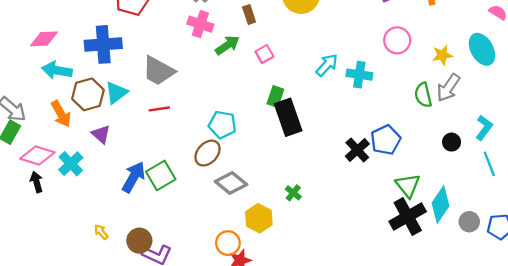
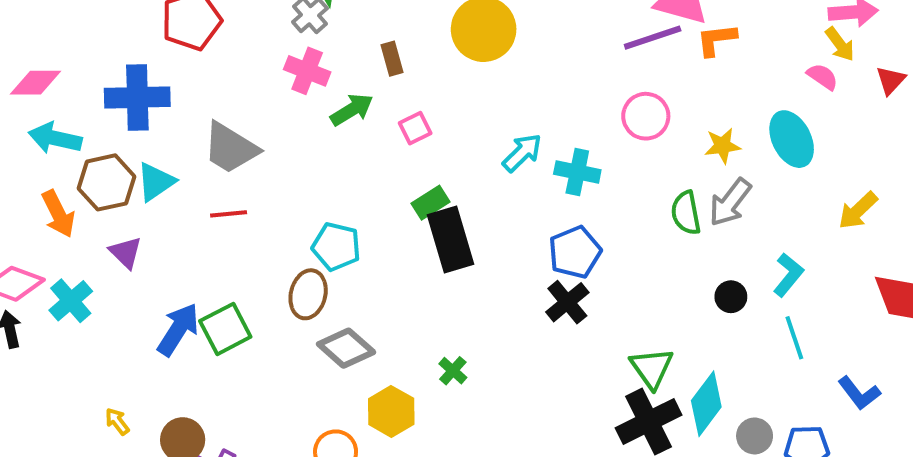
green rectangle: (275, 96) -> (431, 203), turned 36
blue pentagon: (386, 140) -> (575, 252), moved
brown ellipse: (208, 153) -> (308, 294), turned -32

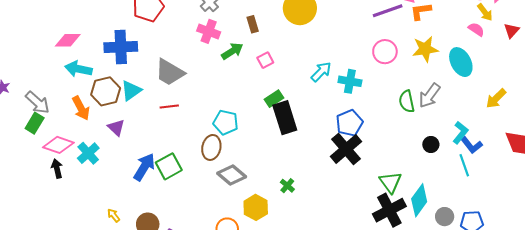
yellow star: (722, 146) -> (425, 49), moved, size x1.4
black cross: (567, 302) -> (346, 149), size x1.4
blue L-shape: (859, 393) -> (472, 145), moved

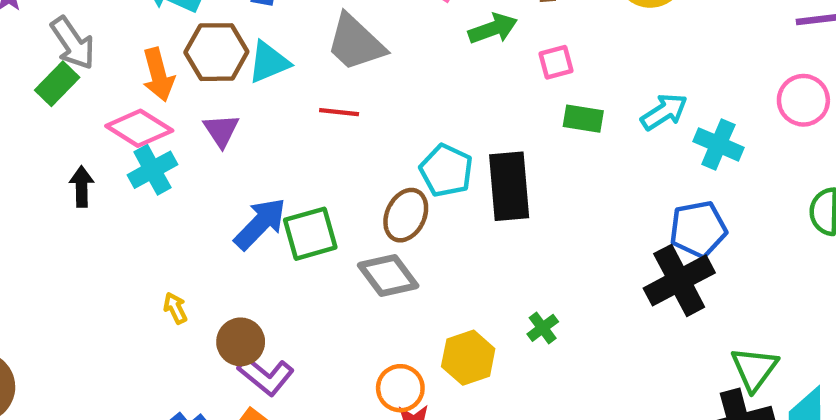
green rectangle: (274, 99) -> (583, 119), moved, turned 30
black rectangle: (285, 118) -> (509, 186), moved
pink diamond: (58, 145) -> (139, 128), moved
gray diamond: (232, 175) -> (388, 276), moved

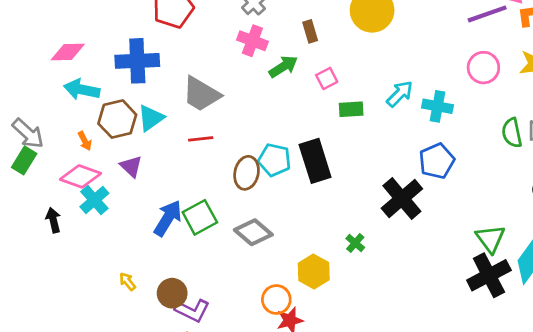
orange arrow: (158, 75) -> (85, 141), size x0.6
brown ellipse: (406, 215) -> (247, 173), moved
black cross: (679, 280) -> (402, 199), moved

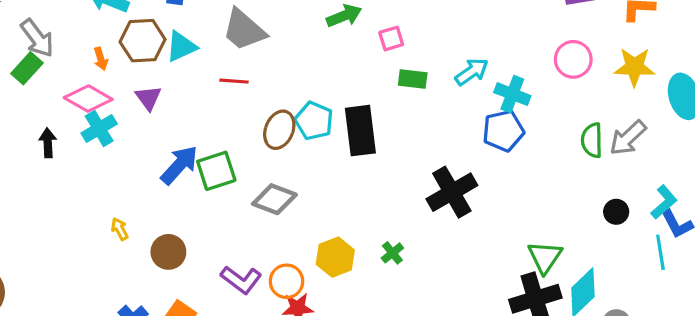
blue pentagon: (437, 161) -> (503, 131), moved
gray diamond: (253, 232) -> (274, 199), turned -30
green cross: (355, 243) -> (392, 253), moved
purple L-shape: (192, 310) -> (241, 280), moved

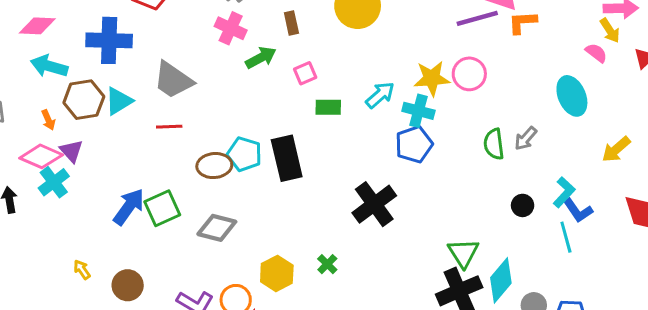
yellow star: (634, 67) -> (432, 78), moved
purple triangle: (148, 98) -> (71, 151), moved
brown ellipse: (279, 130) -> (214, 166), turned 68
gray arrow: (628, 138) -> (526, 138), size x0.7

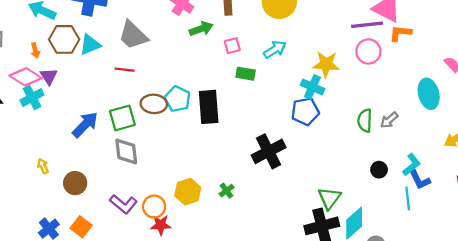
pink circle: (469, 74) -> (368, 51), moved
cyan arrow: (380, 95) -> (275, 49), moved
green square: (162, 208) -> (122, 118), moved
gray diamond: (217, 228) -> (126, 151), moved, turned 60

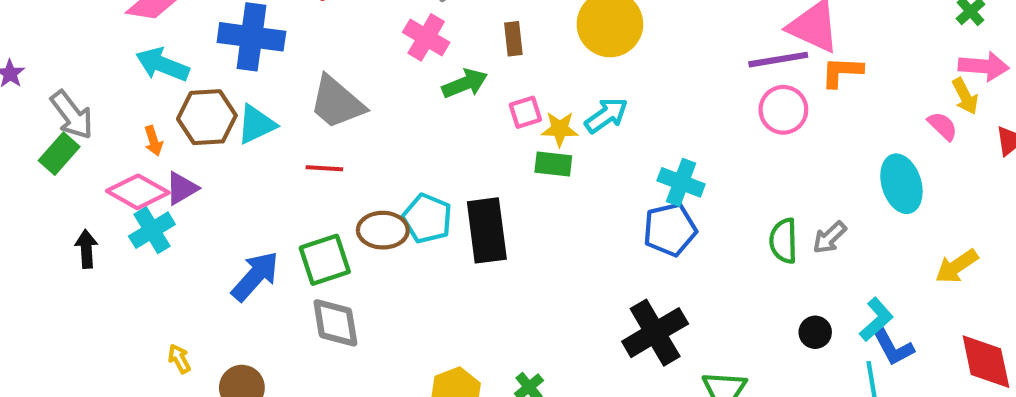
yellow star: (326, 64) -> (560, 129), moved, size x0.7
purple triangle: (49, 76) -> (182, 188), turned 36
black cross: (269, 151) -> (655, 333), moved

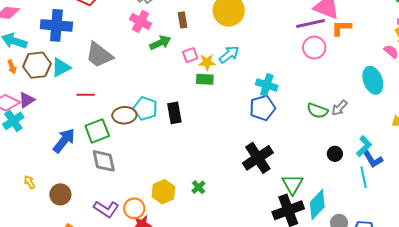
orange arrow: (153, 141) -> (12, 67), moved
red line: (324, 168) -> (86, 95), moved
black rectangle: (487, 230) -> (174, 113), size x0.7
green semicircle: (783, 241) -> (317, 111), turned -65

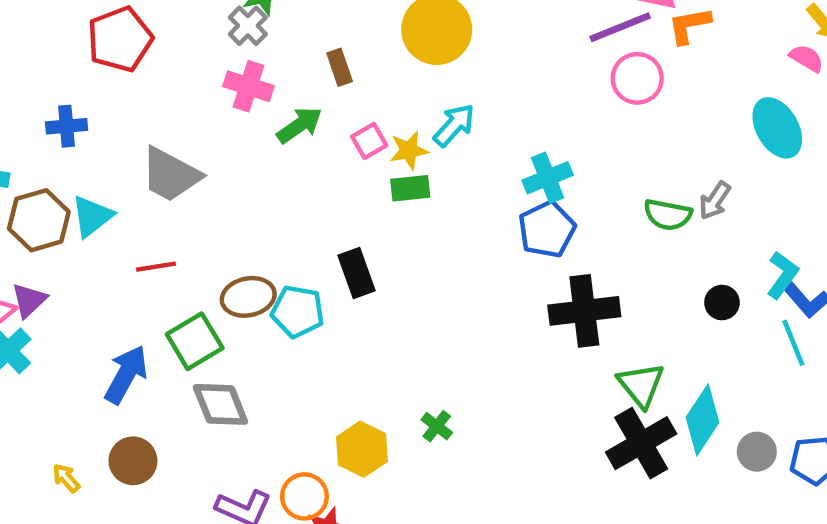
blue cross: (56, 25) -> (67, 126), size x0.6
cyan cross: (267, 85) -> (548, 178), turned -30
cyan pentagon: (145, 108) -> (298, 311), moved
black cross: (258, 158) -> (584, 311), moved, turned 36
brown circle: (60, 194) -> (133, 461), moved

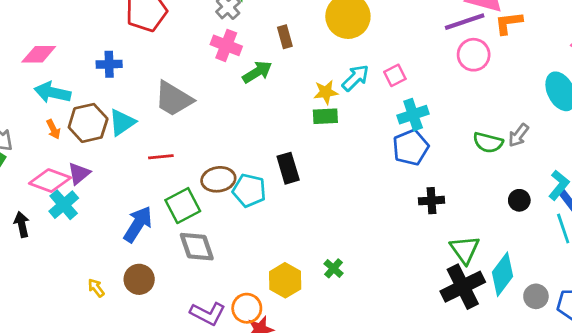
pink square: (369, 141) -> (395, 75), moved
black cross: (584, 311) -> (432, 201), size x0.6

